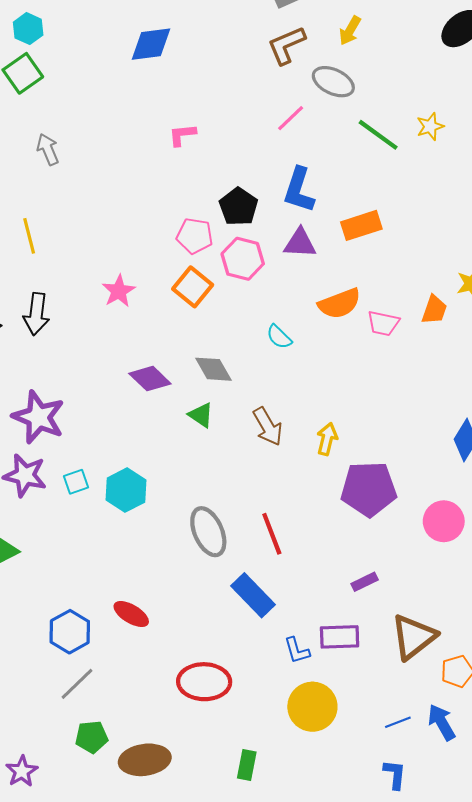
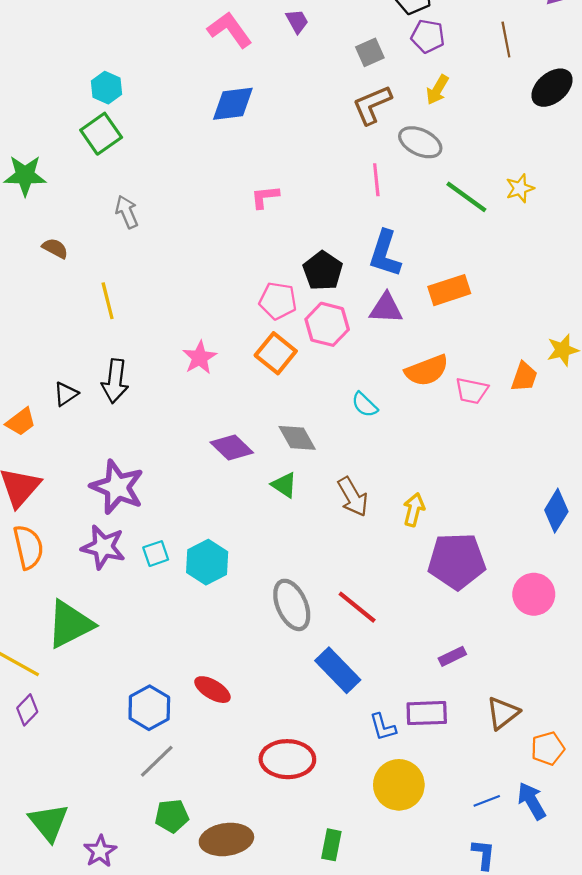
pink line: (291, 118) -> (376, 180), turned -52
red line: (272, 534) -> (357, 607), turned -30
brown triangle: (413, 637) -> (503, 713), size x0.7

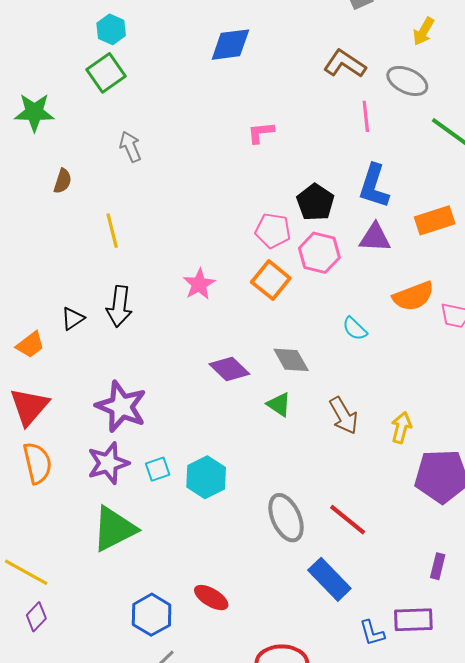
brown L-shape: (372, 105) -> (345, 64), moved, turned 57
brown semicircle: (55, 248) -> (63, 181), turned 80
purple star: (103, 547) -> (108, 463), turned -30
green triangle: (70, 624) -> (114, 529), moved
purple rectangle: (452, 656) -> (438, 566), turned -50

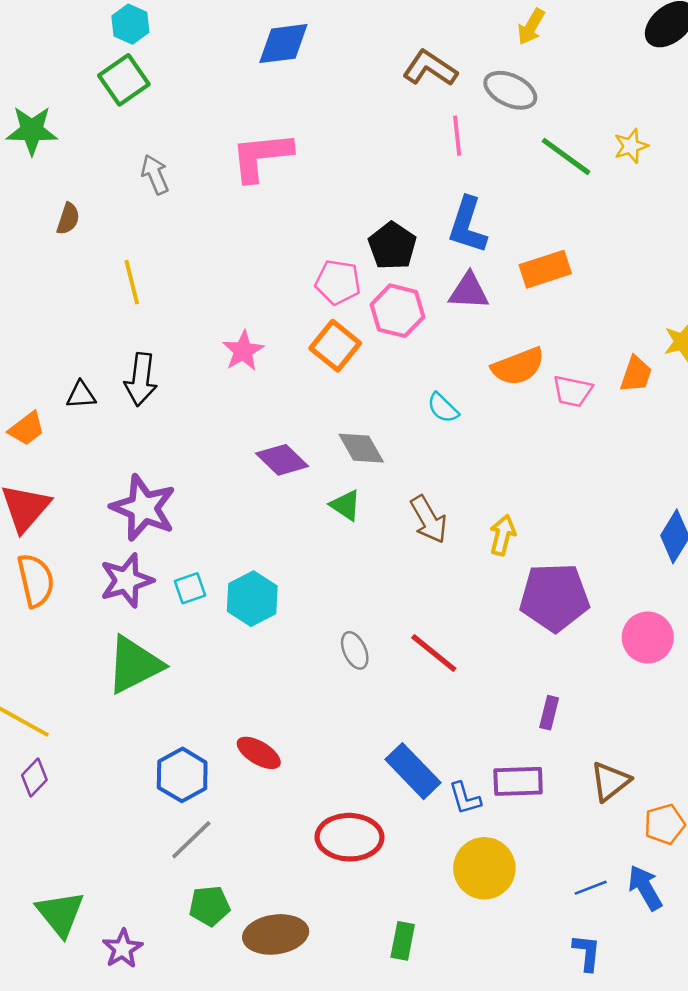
pink L-shape: (261, 133) -> (261, 156), moved, size x1.8
black triangle: (73, 319) -> (81, 395), turned 30
gray ellipse: (286, 518) -> (355, 650), size x0.6
blue rectangle: (329, 579) -> (413, 771), moved

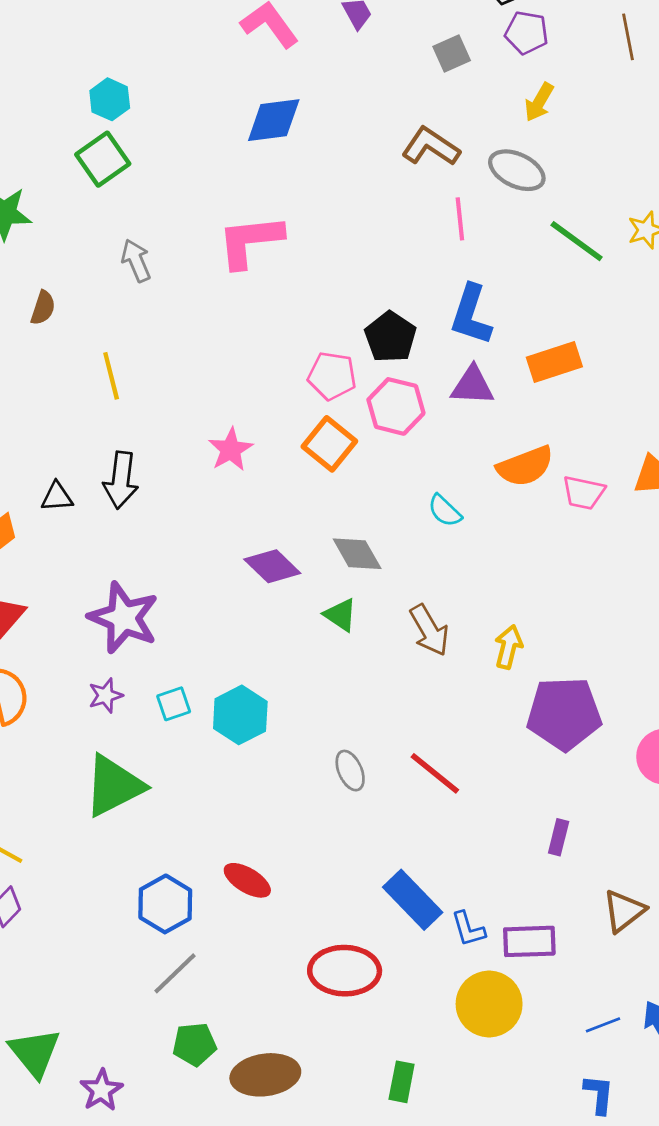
purple star: (126, 580) -> (106, 695), size x0.6
purple rectangle: (518, 781) -> (529, 941), moved

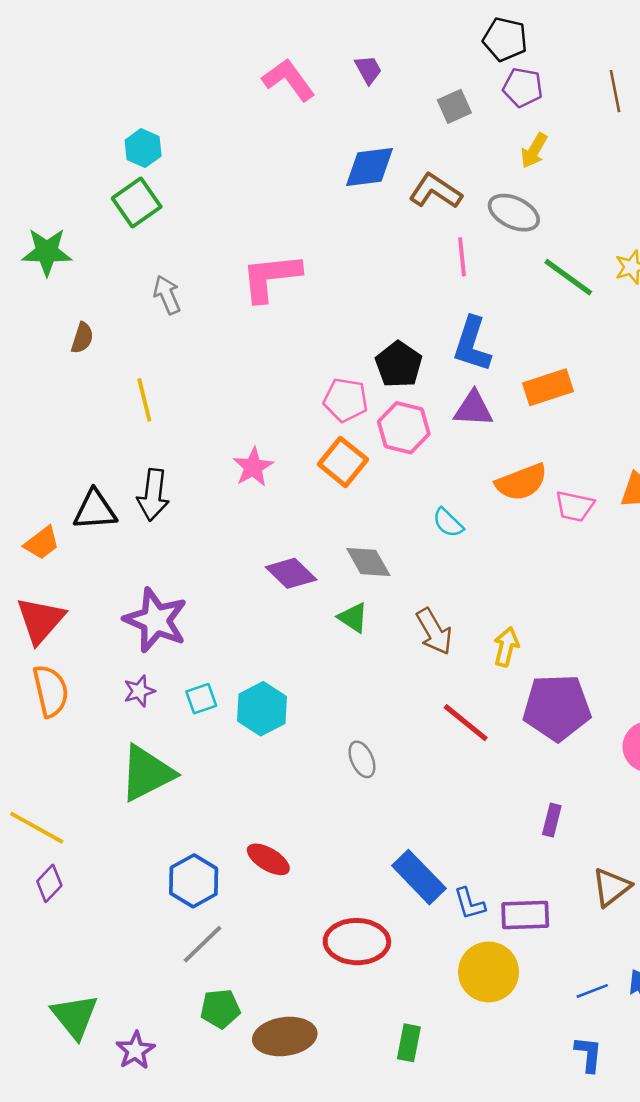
blue diamond: (274, 120) -> (370, 167), moved
black triangle: (57, 497) -> (95, 510), size x1.5
red line: (435, 773) -> (466, 723), moved

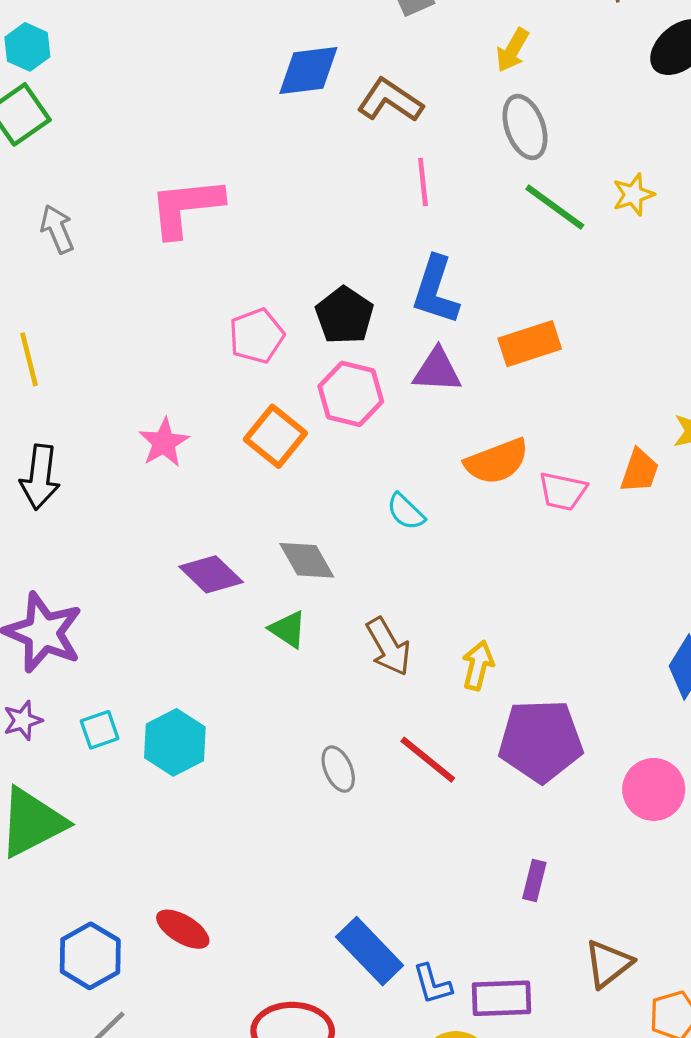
gray ellipse: (514, 213) -> (525, 127), moved, turned 45
pink pentagon: (346, 400) -> (257, 336), moved, turned -30
gray ellipse: (362, 759) -> (338, 769), moved

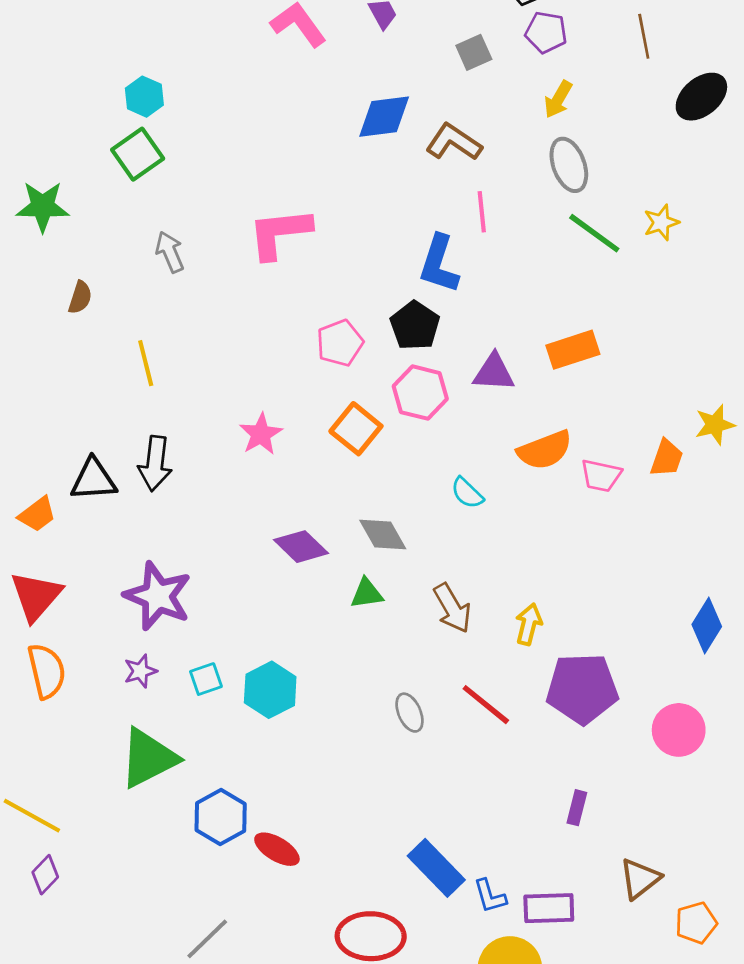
blue L-shape: (436, 290) -> (439, 264), moved
green triangle: (288, 629) -> (367, 593), turned -42
blue hexagon: (90, 956) -> (221, 817), moved

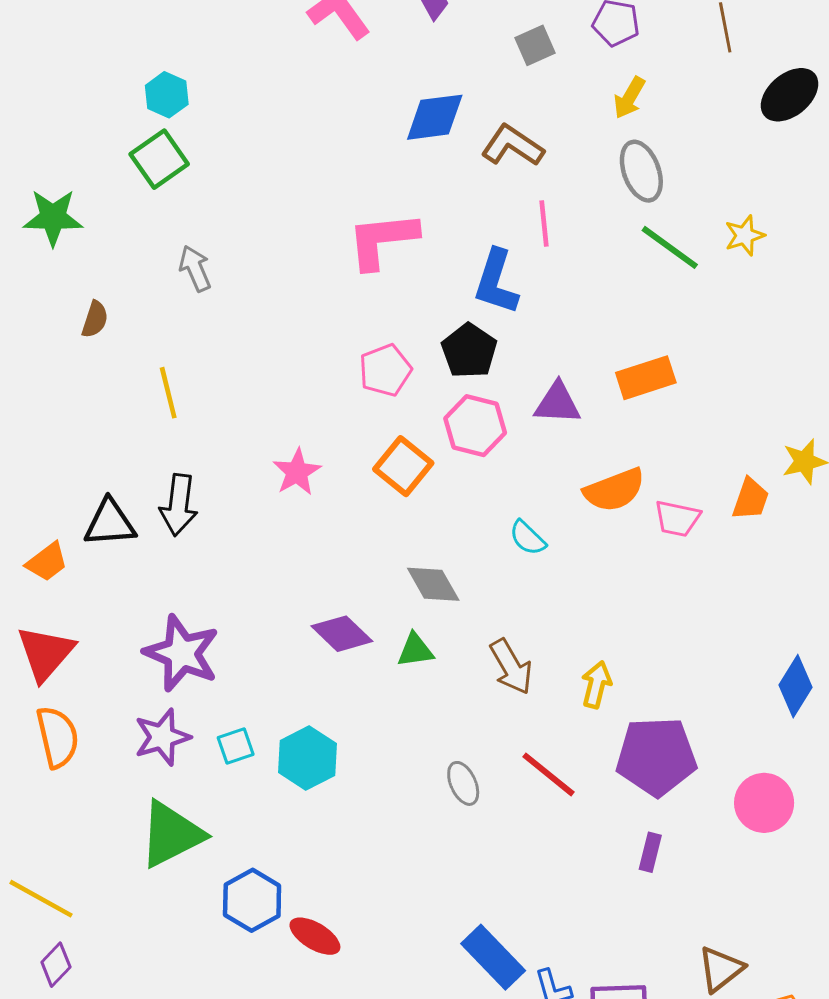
pink L-shape: (280, 233) -> (382, 240), moved
purple diamond: (301, 547) -> (342, 634), moved
purple star: (140, 671) -> (162, 737), size x1.5
purple rectangle: (577, 808) -> (650, 852), moved

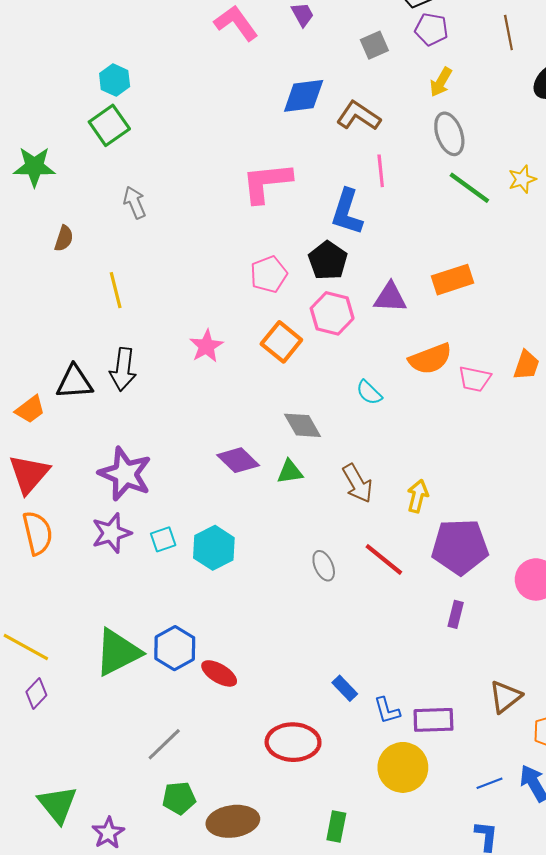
green triangle: (171, 834) -> (118, 652), moved
blue rectangle: (493, 957) -> (345, 688), size x0.6

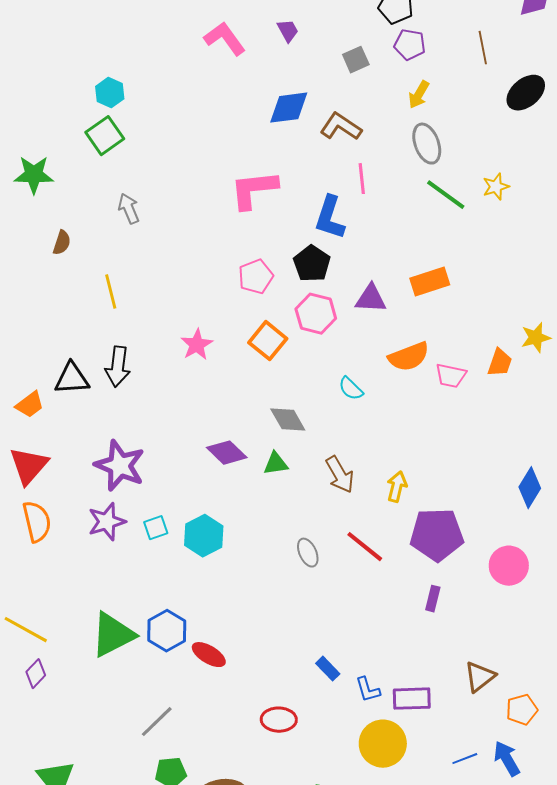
red ellipse: (293, 742) -> (279, 720), size x0.7

